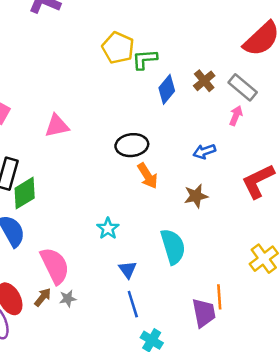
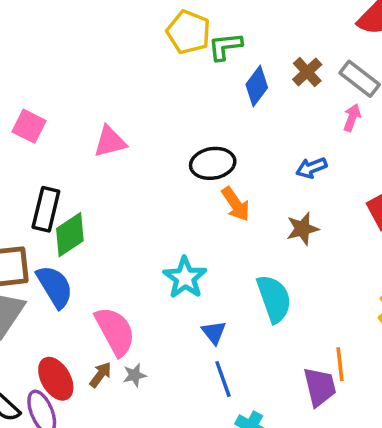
cyan star: (108, 228) -> (185, 278), size x1.4

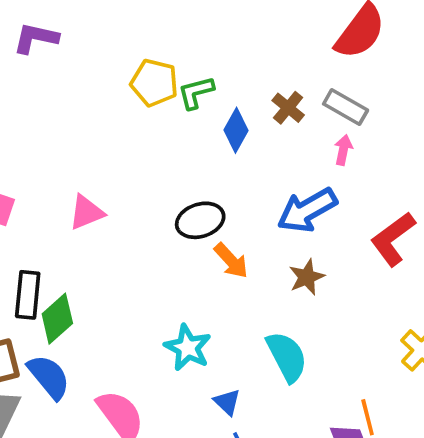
blue arrow: (311, 168) -> (307, 210), size x1.8

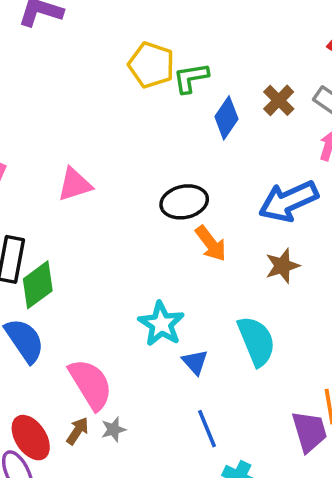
blue triangle: (227, 402) -> (195, 362), moved

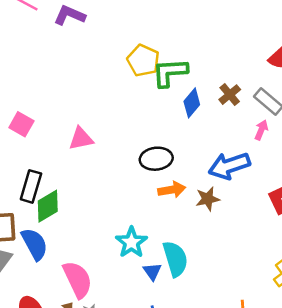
green L-shape: (191, 78) -> (170, 72), size x1.4
orange arrow: (211, 243) -> (172, 190), turned -68
brown star: (282, 266) -> (208, 199), moved
cyan semicircle: (256, 341) -> (175, 259), moved

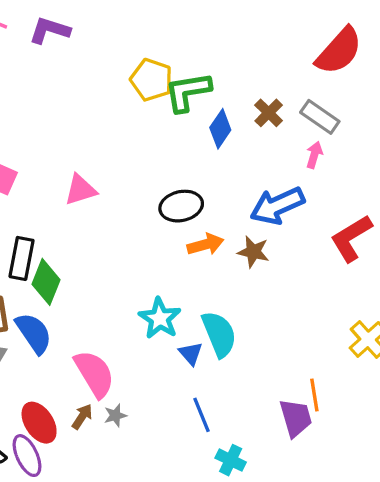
brown star: (208, 199) -> (253, 252), turned 30
green diamond: (48, 206) -> (46, 282), turned -32

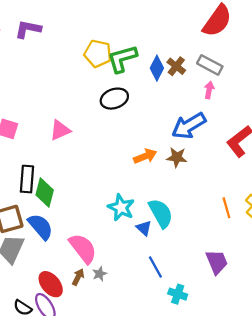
blue diamond: (220, 129) -> (157, 68), moved
black ellipse: (181, 206) -> (114, 99), moved
orange line: (314, 395) -> (226, 208), moved

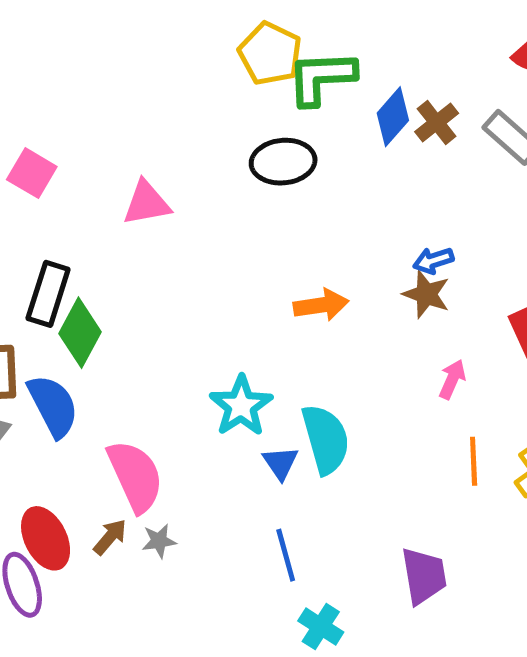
pink arrow: (209, 90) -> (452, 379), moved
blue arrow: (189, 126) -> (433, 261), size x0.5
brown star: (177, 157) -> (426, 294), moved

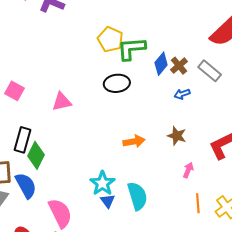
blue arrow: (433, 261) -> (182, 94), moved
blue triangle: (280, 463) -> (108, 201), moved

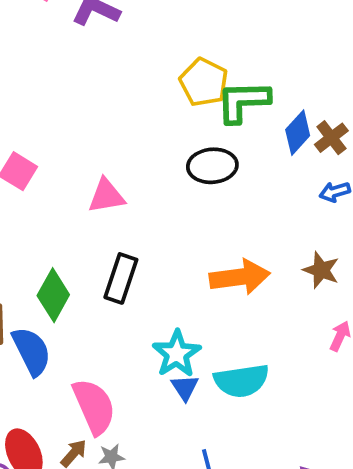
black rectangle: (23, 140) -> (121, 278), moved
orange arrow: (134, 141) -> (240, 277), size x1.4
cyan semicircle: (137, 196) -> (241, 381), turned 96

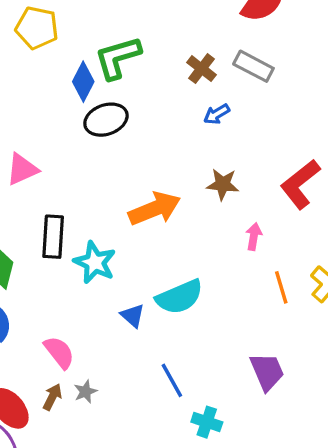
yellow pentagon: (204, 82) -> (37, 28), moved
blue diamond: (298, 133) -> (83, 82), moved
cyan star: (177, 354) -> (95, 262), moved
pink semicircle: (94, 406) -> (59, 352), size x0.7

